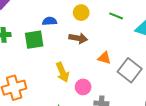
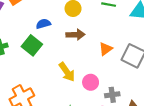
green square: (34, 40) -> (32, 45), turned -30
orange triangle: (104, 58) -> (106, 49), turned -40

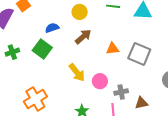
brown arrow: (75, 35) -> (83, 37), turned -36
orange triangle: (106, 49) -> (113, 49), turned 32

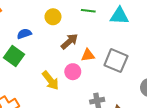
brown arrow: (83, 37) -> (69, 41), moved
pink circle: (100, 81) -> (73, 72), moved

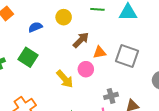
blue semicircle: (24, 34) -> (35, 27), moved

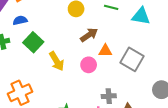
blue semicircle: (35, 27) -> (20, 20), moved
yellow arrow: (65, 79) -> (57, 61), moved

